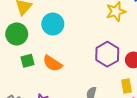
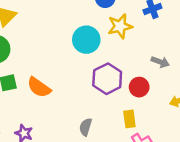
cyan circle: (53, 24) -> (86, 40), moved

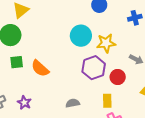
yellow star: (120, 26) -> (106, 43), moved
gray semicircle: (86, 127) -> (73, 103), turned 56

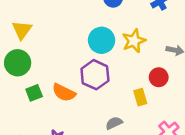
purple hexagon: (94, 68) -> (95, 75), moved
yellow rectangle: (107, 101) -> (140, 97), moved

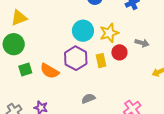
yellow triangle: (22, 30) -> (19, 18), turned 30
red circle: (159, 77) -> (119, 52), moved
yellow rectangle: (140, 97) -> (101, 61), moved

